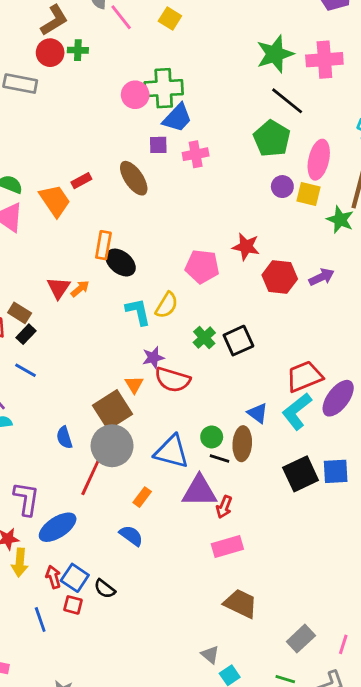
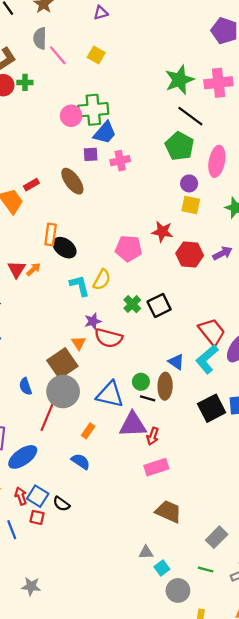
yellow square: (308, 194) -> (191, 205), moved
red trapezoid: (304, 376) -> (212, 332), turned 76
gray triangle: (210, 655) -> (146, 552), turned -40

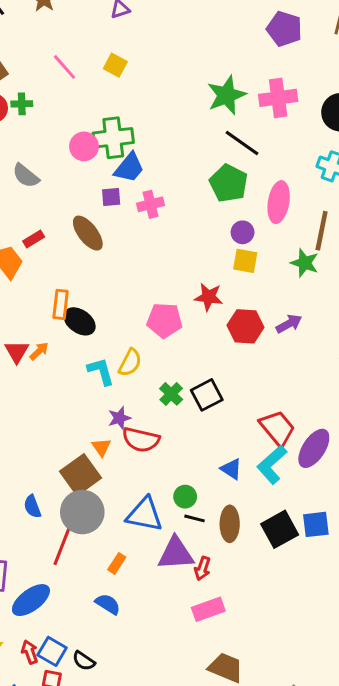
gray semicircle: (40, 38) -> (26, 176), moved, turned -50
brown ellipse: (165, 386) -> (230, 524), moved

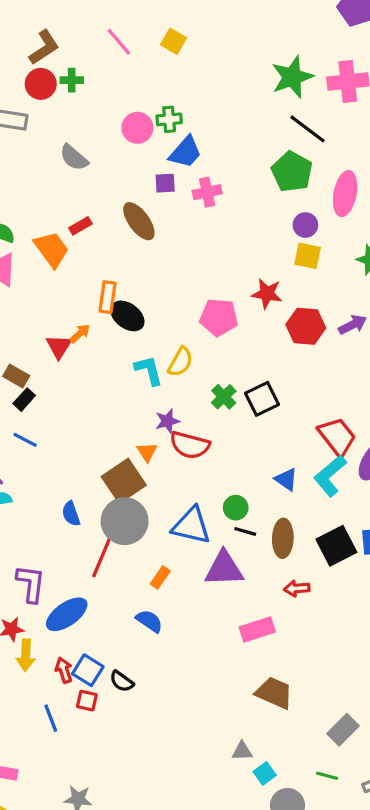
green cross: (113, 138) -> (169, 119), size x0.6
orange arrow: (39, 351) -> (80, 333), moved
red arrow: (202, 568) -> (297, 588), moved, turned 65

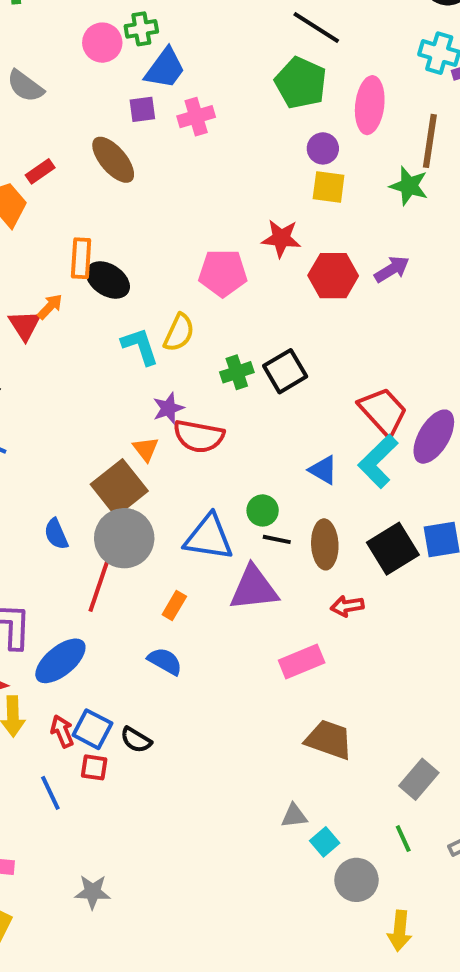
green cross: (224, 397) -> (237, 372), turned 30
green line: (327, 776) -> (403, 839), turned 55

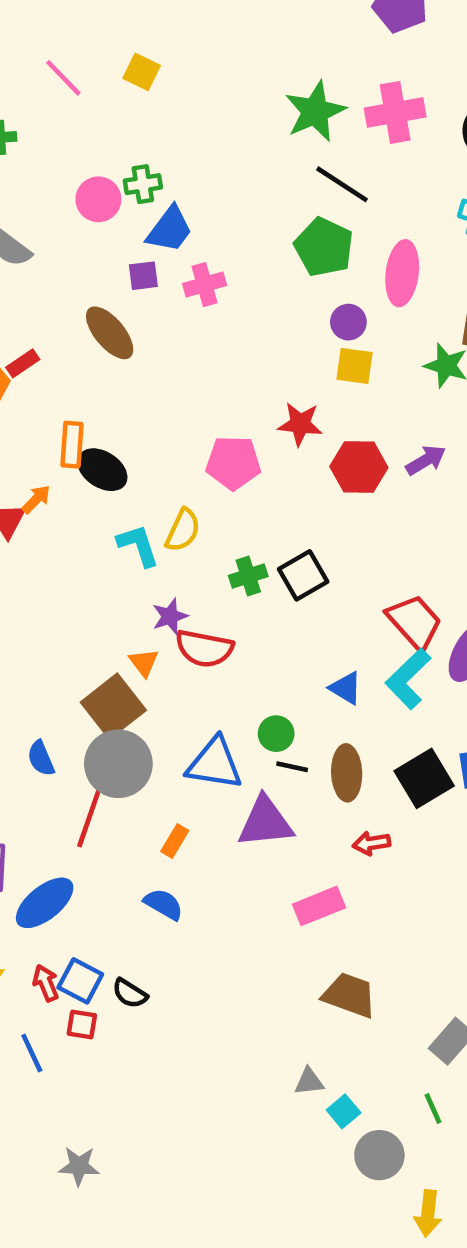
red rectangle: (40, 171) -> (23, 363), moved

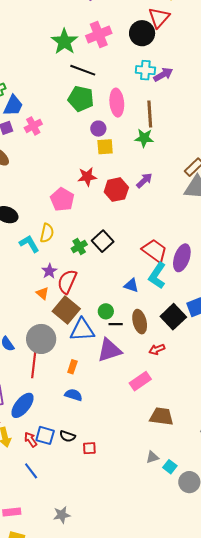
pink pentagon: (233, 463) -> (62, 199), turned -30
red semicircle: (204, 648) -> (67, 282), turned 115
brown square: (113, 706) -> (66, 310), moved
red square: (82, 1024) -> (89, 448), moved

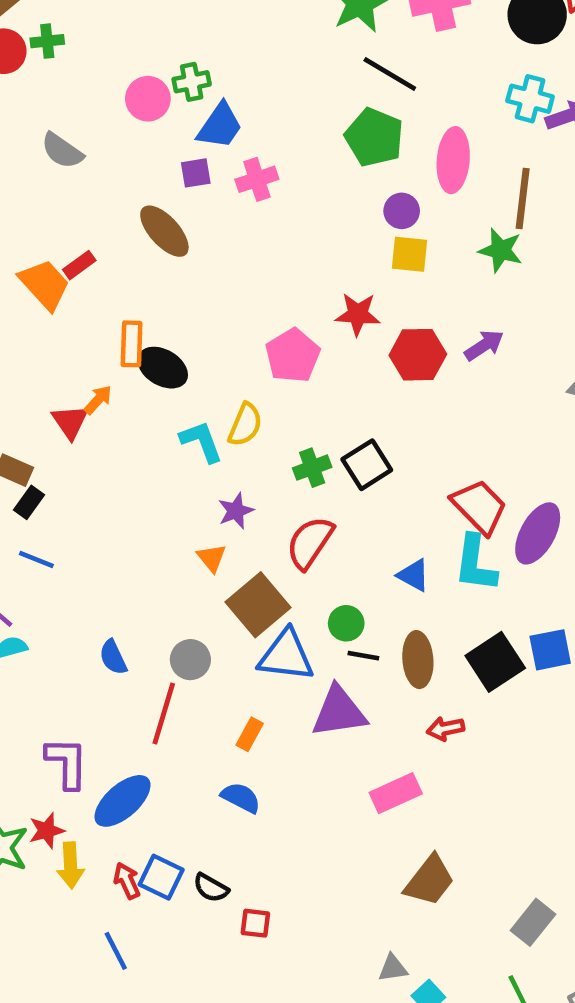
cyan L-shape: (157, 276) -> (475, 563), turned -36
red semicircle: (67, 282) -> (310, 543), moved
gray circle: (41, 339) -> (190, 660), size x0.6
brown trapezoid: (162, 416) -> (430, 881), turned 110

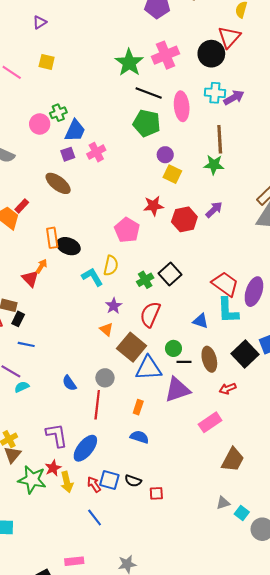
pink ellipse: (453, 160) -> (182, 106), moved
yellow square: (409, 254) -> (172, 174), turned 30

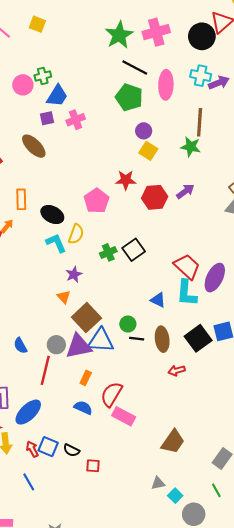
black ellipse: (68, 246) -> (52, 215), moved
red semicircle: (150, 314) -> (111, 394), moved
purple triangle: (177, 390) -> (79, 346), moved
pink rectangle: (210, 422) -> (124, 416), moved, turned 55

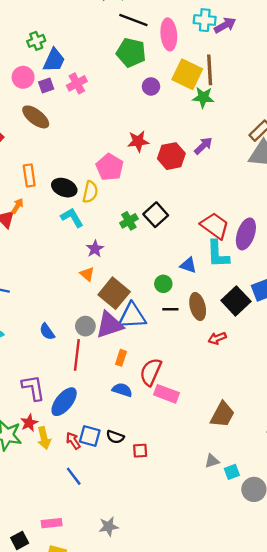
pink circle: (23, 85) -> (23, 77), moved
yellow square: (148, 151) -> (187, 74), moved, size x1.5
yellow semicircle: (76, 234) -> (90, 192), moved
green circle: (128, 324) -> (163, 284), moved
cyan square: (175, 496) -> (232, 472), turned 32

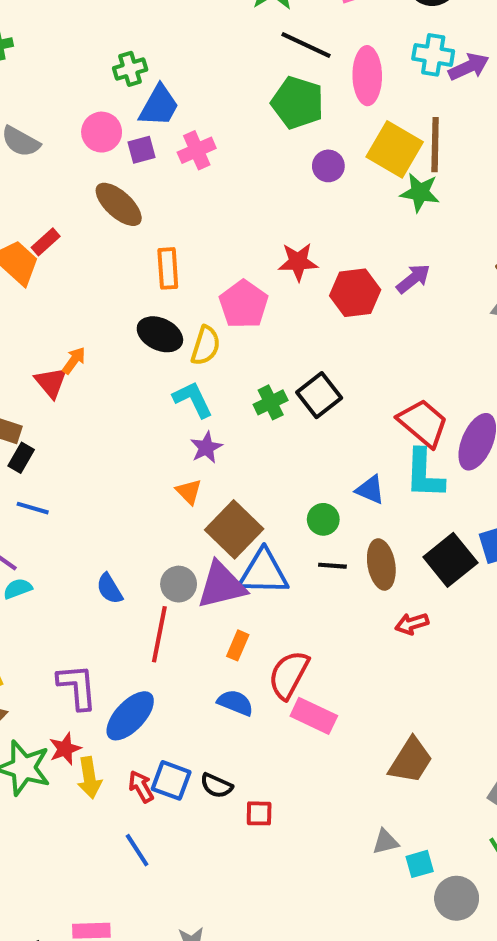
orange rectangle: (29, 175) -> (168, 268), moved
cyan L-shape: (72, 218) -> (193, 399), moved

